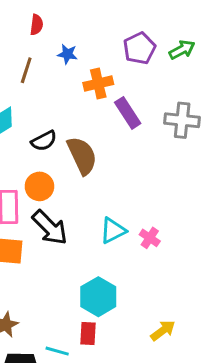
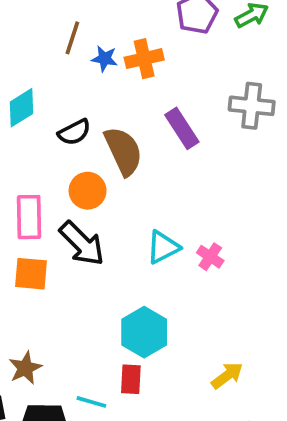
blue star: (67, 54) -> (105, 59), moved
brown line: (26, 70) -> (72, 38), moved
purple rectangle: (128, 113) -> (182, 128), moved
orange circle: (39, 186) -> (88, 191), moved

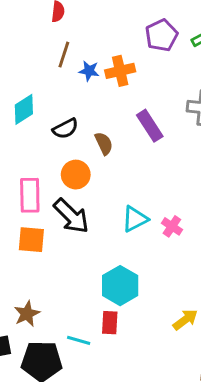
brown semicircle: (123, 151) -> (104, 143), size x0.6

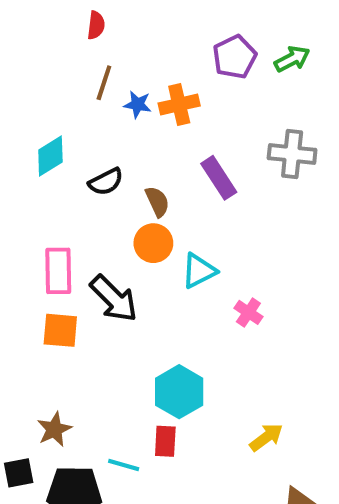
orange circle: (76, 175) -> (153, 243), moved
cyan triangle: (135, 219) -> (199, 271), moved

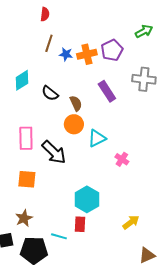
purple pentagon: (235, 57) -> (112, 50), moved
black semicircle: (106, 182) -> (50, 93), turned 66
orange square: (60, 330) -> (27, 179), moved

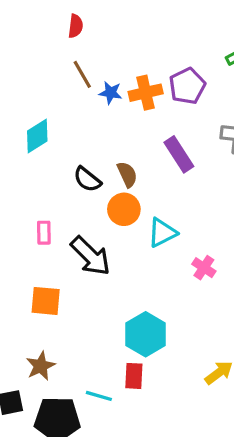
brown line: (49, 43) -> (82, 74), turned -48
black semicircle: (50, 93) -> (87, 179), moved
pink rectangle: (26, 138) -> (44, 233), size x0.6

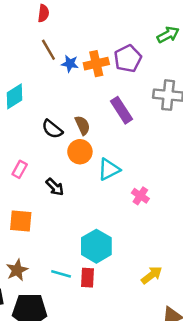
pink rectangle: (44, 233) -> (20, 169), turned 30
black arrow: (91, 256) -> (55, 187), size x0.6
cyan line: (99, 396) -> (61, 274), moved

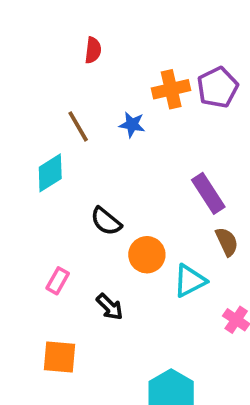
brown line: (48, 50) -> (78, 126), moved
purple pentagon: (128, 59) -> (218, 87), moved
orange cross: (96, 64) -> (171, 89), moved
brown semicircle: (82, 125) -> (227, 242), moved

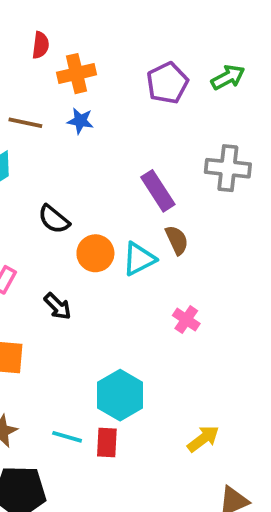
orange cross: (171, 89) -> (76, 74), moved
brown line: (78, 126) -> (25, 123), turned -48
cyan triangle: (190, 281) -> (139, 259), moved

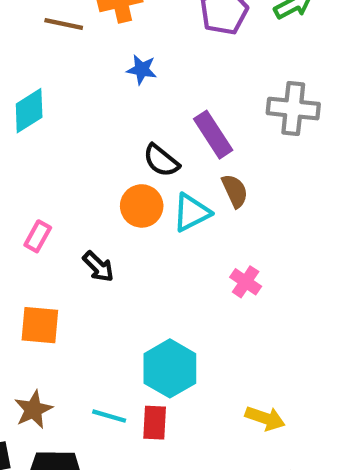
blue star: (80, 121) -> (142, 70), moved
brown line: (25, 123) -> (64, 24), moved
black semicircle: (54, 219) -> (161, 160), moved
yellow arrow: (203, 439) -> (265, 418), turned 56

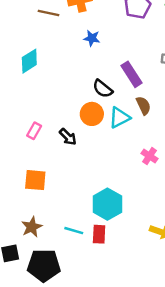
black arrow: (98, 267) -> (68, 137), moved

